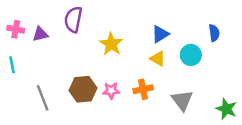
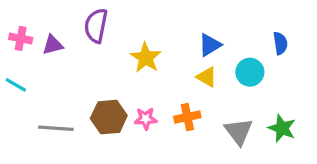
cyan line: (12, 65) -> (16, 85), turned -49
gray line: (43, 98) -> (56, 128), turned -65
green star: (226, 109) -> (282, 128), moved

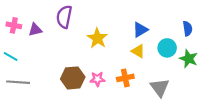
gray line: (56, 128) -> (18, 82), moved
green star: (282, 128) -> (189, 59), moved

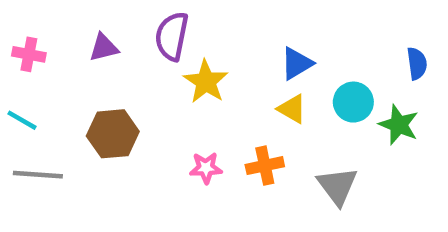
purple semicircle: (64, 17) -> (172, 36), moved
blue semicircle: (187, 29) -> (417, 63), moved
purple triangle: (35, 30) -> (104, 48), moved
brown hexagon: (73, 78) -> (113, 134), moved

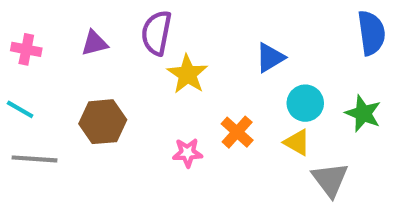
blue semicircle: (417, 63) -> (371, 33), moved, size x1.5
cyan circle: (353, 102) -> (305, 103), moved
yellow triangle: (292, 109) -> (297, 142), moved
orange cross: (265, 166) -> (237, 132), moved, turned -36
gray triangle: (337, 186) -> (330, 180), moved

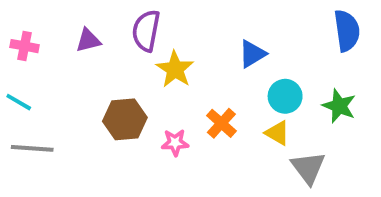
brown hexagon: (103, 122) -> (125, 119), moved

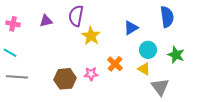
blue semicircle: (347, 31) -> (167, 17), moved
brown hexagon: (125, 119) -> (65, 79), moved

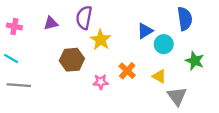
cyan circle: (148, 50) -> (164, 44), moved
brown hexagon: (65, 79) -> (72, 60), moved

